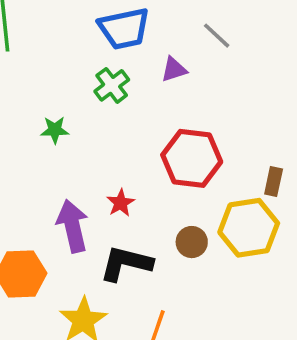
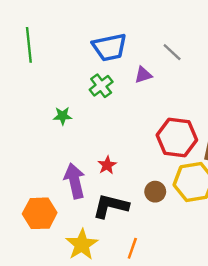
red hexagon: (192, 158) -> (177, 138), moved

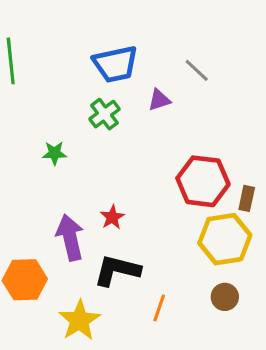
brown circle: (155, 192) -> (225, 297), moved
orange line: (132, 248) -> (159, 308), moved

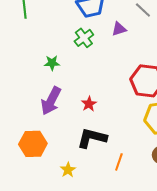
purple arrow: (70, 238) -> (51, 101), moved, turned -140
yellow star: (79, 320) -> (68, 170), size x0.6

